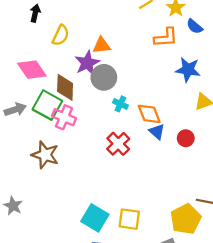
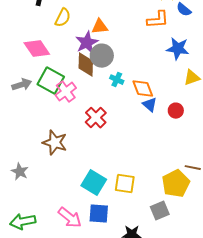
brown diamond: (65, 87) -> (86, 65), moved
pink cross: (64, 117) -> (66, 92), turned 30
red cross: (118, 144) -> (96, 118), moved
brown star: (45, 155) -> (55, 143), moved

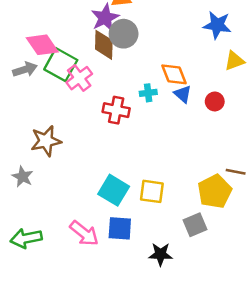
pink diamond: (37, 49) -> (42, 45), moved
cyan cross: (117, 80) -> (148, 93), moved, turned -32
red cross: (96, 118) -> (116, 110), turned -35
brown star: (55, 143) -> (46, 141), moved, turned -30

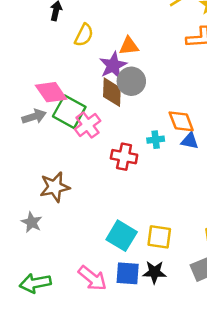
blue triangle: (183, 94) -> (190, 141), turned -30
black star: (160, 254) -> (154, 272), moved

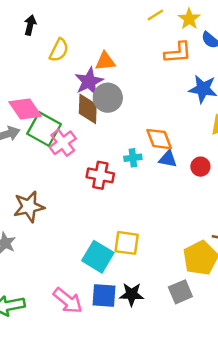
yellow square: (159, 237) -> (127, 243), moved

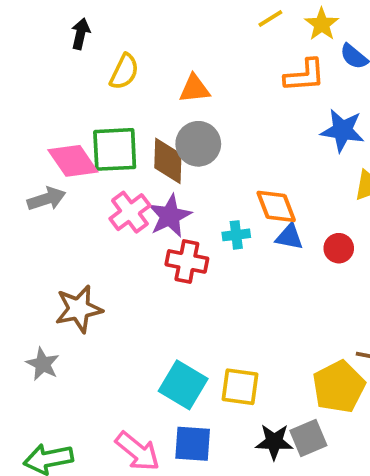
purple star: (89, 81) -> (170, 216), moved
green square: (44, 129) -> (115, 149), moved, turned -32
yellow square: (127, 243) -> (240, 387), moved
black star: (132, 294) -> (274, 442), moved

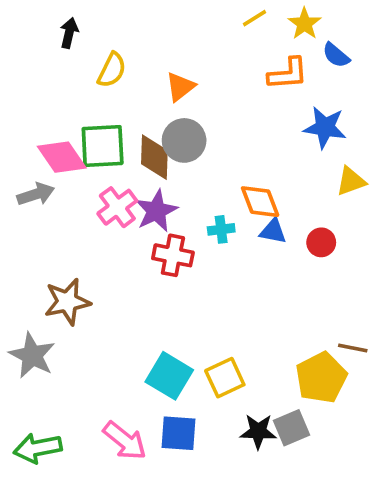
orange triangle: (194, 89) -> (180, 87), turned -32
gray star: (43, 364) -> (32, 355), size x1.4
yellow square: (240, 387) -> (225, 378), turned -33

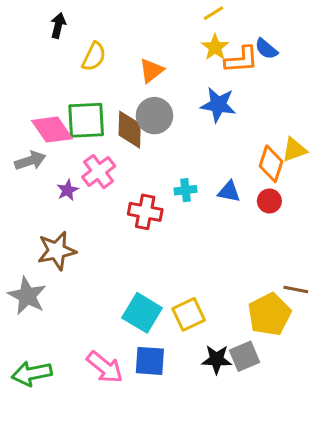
yellow star: (305, 24) -> (215, 47), moved
blue semicircle: (336, 55) -> (266, 49), moved
blue star: (325, 127) -> (218, 105), moved
orange diamond: (260, 202) -> (271, 164), moved, turned 39
purple star: (156, 211) -> (68, 190), moved, size x0.6

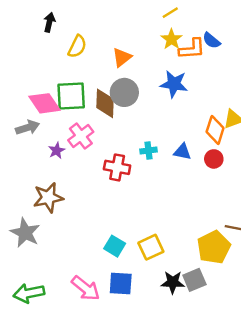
cyan square: (142, 313) -> (115, 246), size x0.7

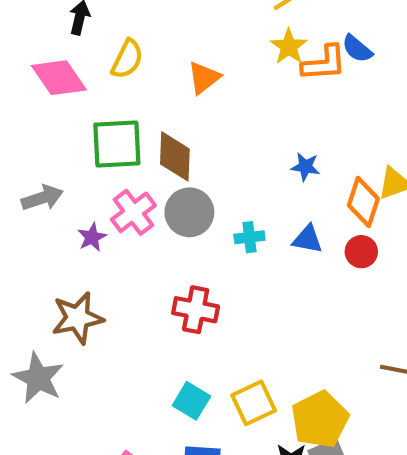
blue star: (174, 84) -> (305, 167), moved, size x0.6
gray circle: (124, 92) -> (189, 212), moved
pink diamond: (45, 103) -> (59, 78), moved
red cross: (117, 167) -> (196, 310), moved
yellow pentagon: (214, 247) -> (320, 419), moved

